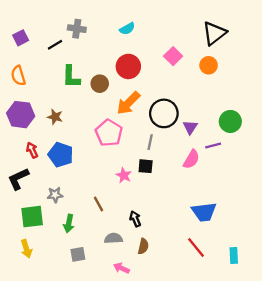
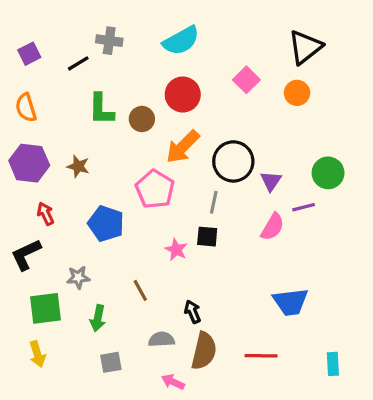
cyan semicircle: (127, 29) -> (181, 41), size x1.6
blue pentagon: (61, 155) -> (106, 223), moved
brown semicircle: (143, 246) -> (204, 351), size x1.6
red line: (196, 248) -> (261, 356), moved, turned -50

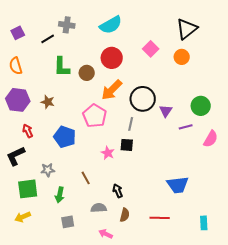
pink semicircle: (273, 227) -> (211, 139), moved
brown semicircle: (204, 351) -> (125, 215), size x0.6
yellow arrow: (37, 354) -> (23, 217), turned 84

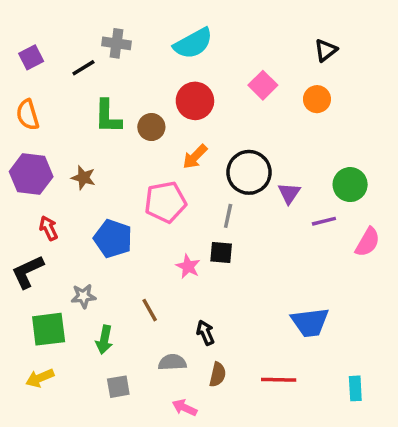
black triangle: (187, 29) -> (326, 50), size x0.6
orange arrow: (112, 90) -> (195, 157), size x0.7
pink pentagon: (95, 116) -> (165, 202), turned 30

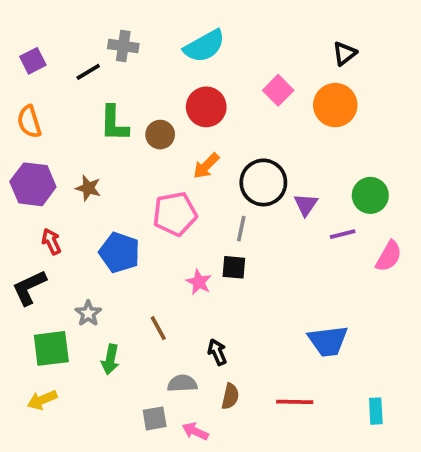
orange circle: (317, 99) -> (335, 105), size x1.5
gray star: (83, 296) -> (88, 313), turned -30
gray square: (118, 387) -> (155, 418), moved

